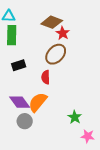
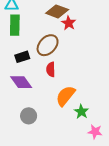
brown ellipse: (56, 54) -> (48, 45), moved
purple diamond: (20, 102) -> (21, 82), moved
orange semicircle: (38, 102) -> (66, 96), moved

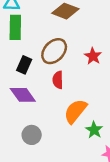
red star: (69, 23) -> (93, 56), moved
black rectangle: (22, 57) -> (24, 65), turned -48

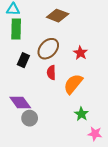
purple diamond: (23, 95) -> (20, 103), moved
orange semicircle: (75, 111) -> (73, 84), moved

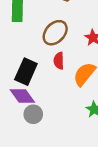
black rectangle: (23, 60) -> (26, 72), moved, size x1.5

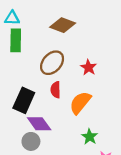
purple diamond: (22, 96) -> (39, 124), moved

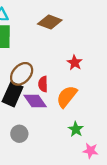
brown ellipse: (52, 63) -> (22, 74), moved
purple diamond: (39, 124) -> (35, 101), moved

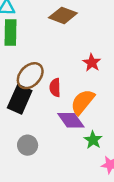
purple diamond: (35, 101) -> (71, 120), moved

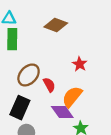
red semicircle: (55, 87) -> (49, 85), turned 152
black rectangle: (20, 99) -> (20, 108), moved

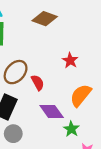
orange semicircle: (72, 97) -> (81, 95), moved

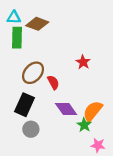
brown diamond: (45, 19) -> (37, 24), moved
orange semicircle: (81, 95) -> (93, 111), moved

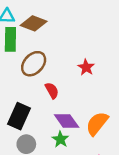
brown ellipse: (33, 73) -> (34, 64), moved
green star: (84, 125) -> (60, 139), moved

